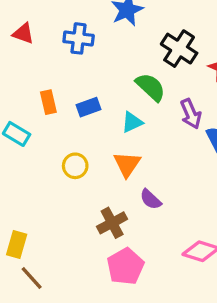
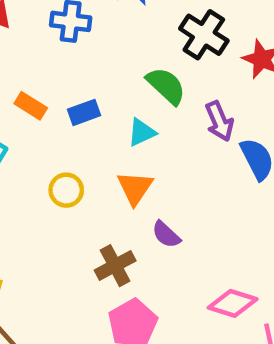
orange rectangle: (48, 102) -> (31, 106), turned -45

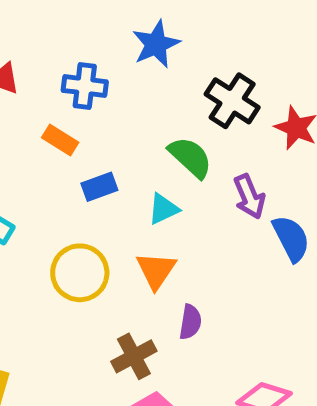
orange rectangle: (31, 106) -> (60, 140), moved
yellow circle: (66, 190) -> (80, 273), size x1.5
purple semicircle: (166, 234) -> (190, 322), turned -124

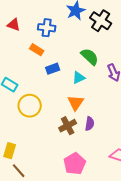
black cross: (232, 101) -> (101, 21), moved
yellow circle: (80, 273) -> (30, 106), moved
brown cross: (134, 356) -> (68, 126), moved

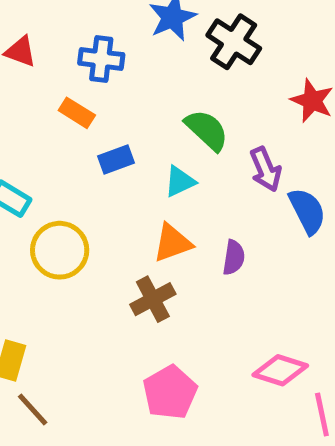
orange triangle: (76, 103) -> (172, 243), turned 36
purple semicircle: (90, 124) -> (234, 258), moved

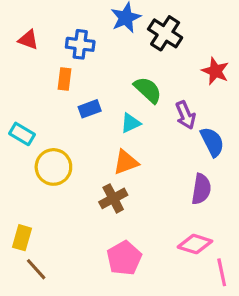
orange rectangle: (77, 113) -> (64, 79), turned 65
purple semicircle: (234, 258) -> (201, 189), moved, size x1.4

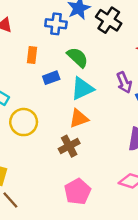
blue cross: (80, 44) -> (56, 24), moved
green semicircle: (148, 90) -> (78, 57), moved
cyan triangle: (130, 123) -> (82, 89), size x1.5

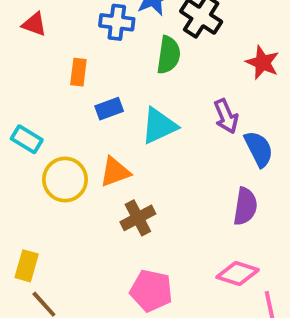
green semicircle: (78, 57) -> (169, 55), moved, turned 55
orange triangle: (79, 118) -> (115, 172), moved
pink pentagon: (78, 192) -> (151, 291), turned -30

